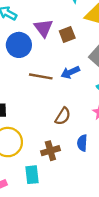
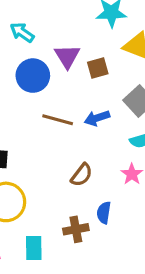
brown cross: (50, 151) -> (76, 229), moved

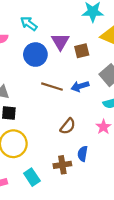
cyan rectangle: (34, 248) -> (32, 177), turned -35

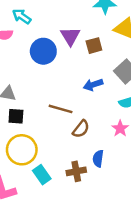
cyan arrow: (29, 24) -> (22, 16), moved
brown line: (52, 87) -> (61, 109), moved
cyan rectangle: (32, 177) -> (42, 175), moved

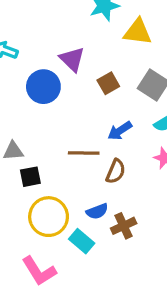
brown square: (94, 46) -> (108, 83), moved
blue arrow: (93, 85) -> (120, 131), moved
blue semicircle: (98, 158) -> (97, 211), moved, turned -105

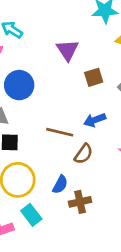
blue circle: (43, 87) -> (19, 85), moved
blue semicircle: (97, 211) -> (60, 184), turned -54
cyan rectangle: (82, 241) -> (31, 215), moved

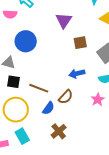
brown line: (60, 132) -> (39, 88), moved
blue semicircle: (60, 184) -> (48, 108), moved
brown cross: (80, 202) -> (59, 131), turned -35

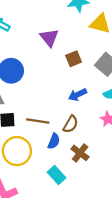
brown cross: (59, 131) -> (80, 153), moved
cyan rectangle: (22, 136) -> (56, 175), moved

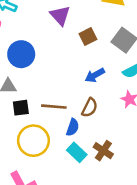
brown cross: (80, 153) -> (103, 151), moved
cyan rectangle: (56, 175) -> (77, 152), moved

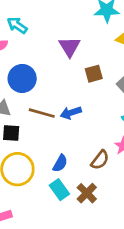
blue arrow: (95, 75) -> (71, 113), moved
brown line: (54, 107) -> (42, 113), moved
brown semicircle: (90, 108) -> (100, 160), moved

